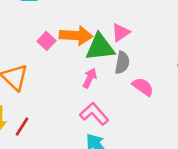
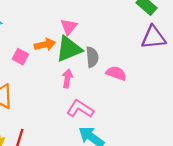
pink triangle: (121, 32) -> (69, 27), moved
orange arrow: (76, 35) -> (45, 45), size x0.7

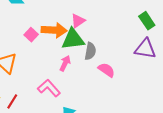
orange arrow: (45, 45) -> (54, 30), size x1.4
pink L-shape: (80, 109) -> (49, 88), moved

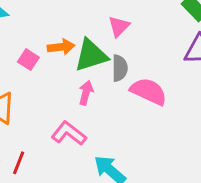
pink triangle: (78, 21) -> (119, 26), moved
orange arrow: (54, 30) -> (61, 47), size x0.7
pink semicircle: (107, 70) -> (149, 91), size x1.4

